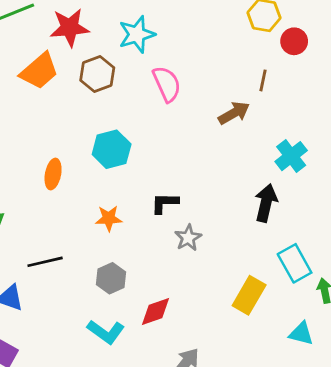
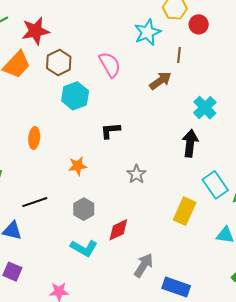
cyan star: (137, 34) -> (147, 32), moved
cyan hexagon: (112, 149) -> (75, 96), moved
black L-shape: (165, 203) -> (110, 131), moved

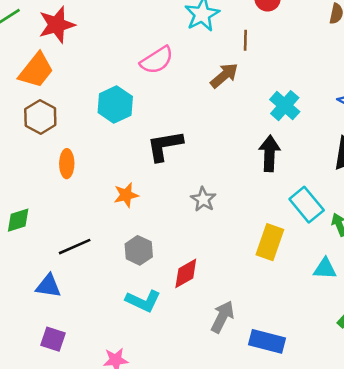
brown hexagon: (59, 63) -> (40, 117), moved
pink semicircle: (110, 65) -> (157, 60), turned 92
black L-shape: (110, 131) -> (165, 146), size x1.4

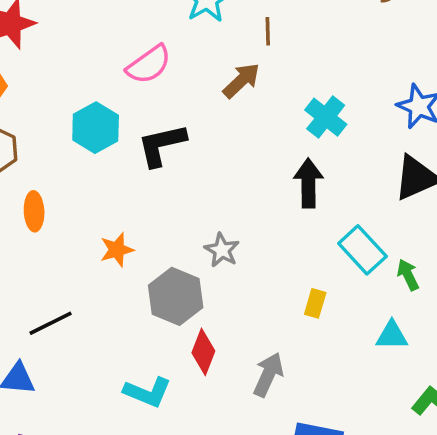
black L-shape: (165, 146) -> (162, 145), moved
yellow rectangle: (270, 242) -> (315, 303), size x0.6
gray hexagon: (139, 250) -> (176, 296), moved, size x1.4
red diamond: (186, 273) -> (203, 352), turned -36
gray arrow: (222, 317) -> (268, 375), moved

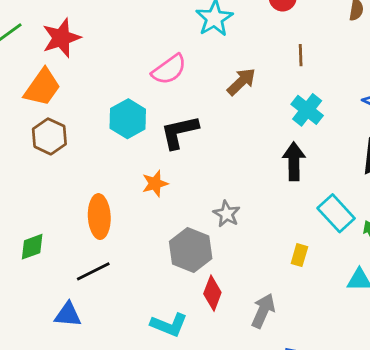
brown line: (268, 31) -> (301, 55), moved
orange ellipse: (34, 211) -> (99, 217), moved, size x1.4
orange star: (117, 250) -> (155, 184), moved

